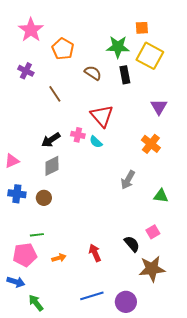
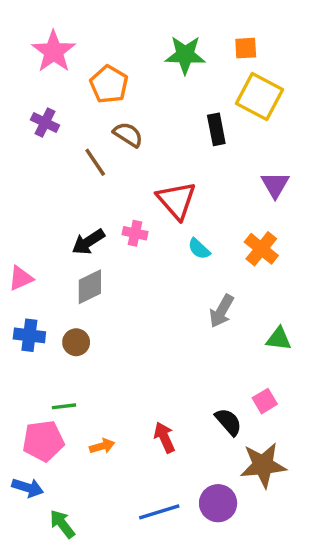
green star: (118, 47) -> (185, 55), moved
brown semicircle: (93, 73) -> (128, 135), moved
cyan semicircle: (96, 142) -> (199, 249), moved
purple circle: (126, 302) -> (218, 503), moved

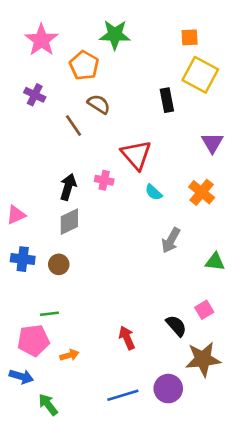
green star: (185, 55) -> (115, 35), moved
black arrow: (88, 242) -> (68, 187), turned 140
orange arrow: (102, 446) -> (69, 355), moved

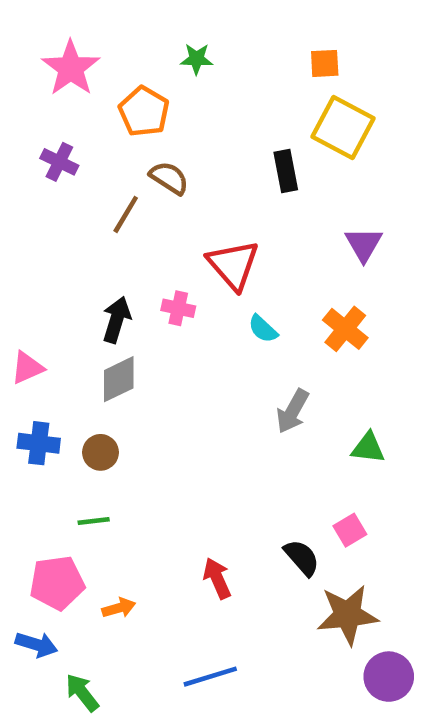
green star: (115, 35) -> (197, 59), size x0.6
brown line: (73, 126) -> (126, 214), turned 65
green line: (49, 314) -> (94, 521), moved
purple circle: (168, 389) -> (389, 677), moved

